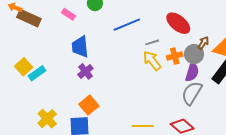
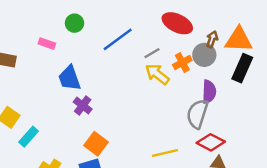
purple semicircle: (192, 72) -> (209, 92), moved
cyan rectangle: (37, 73) -> (29, 137), moved
gray semicircle: (192, 93) -> (197, 114), moved

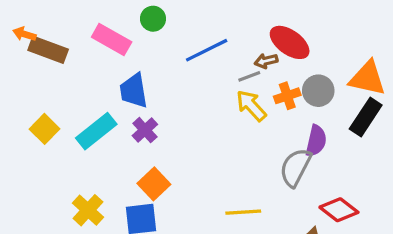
brown arrow: (212, 39) -> (266, 61), moved, turned -133
pink rectangle: (47, 44) -> (112, 40), size x1.6
cyan rectangle: (29, 137) -> (96, 131), moved, size x1.4
red diamond: (211, 142) -> (339, 210), moved

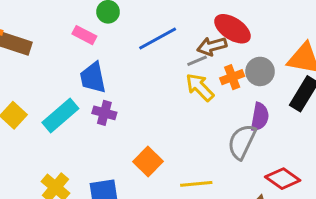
pink rectangle: (112, 40) -> (84, 35), moved, size x0.7
brown arrow: (266, 61) -> (212, 46), size x1.4
purple cross: (145, 130) -> (104, 113), turned -30
orange square: (154, 184) -> (148, 162), moved

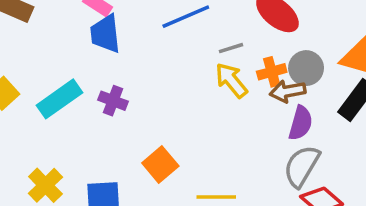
brown arrow: (212, 46) -> (288, 91), moved
blue trapezoid: (93, 78) -> (105, 34), moved
gray semicircle: (242, 142) -> (302, 166), moved

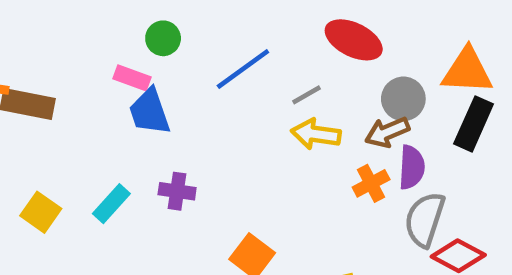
orange cross: (272, 72) -> (371, 183), moved
yellow arrow: (231, 80) -> (316, 134), turned -30
cyan rectangle: (59, 99) -> (111, 204), size x0.7

